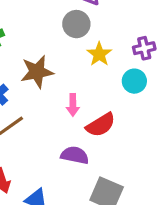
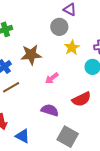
pink arrow: (73, 105) -> (52, 78), turned 48
red semicircle: (101, 125) -> (81, 99), moved

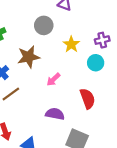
gray circle: (59, 27) -> (44, 25), moved
red semicircle: (81, 99) -> (88, 99), turned -78

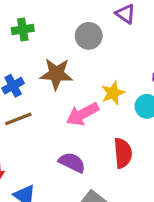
yellow star: (71, 44) -> (113, 93), moved
pink arrow: (53, 79) -> (82, 114), size x1.5

